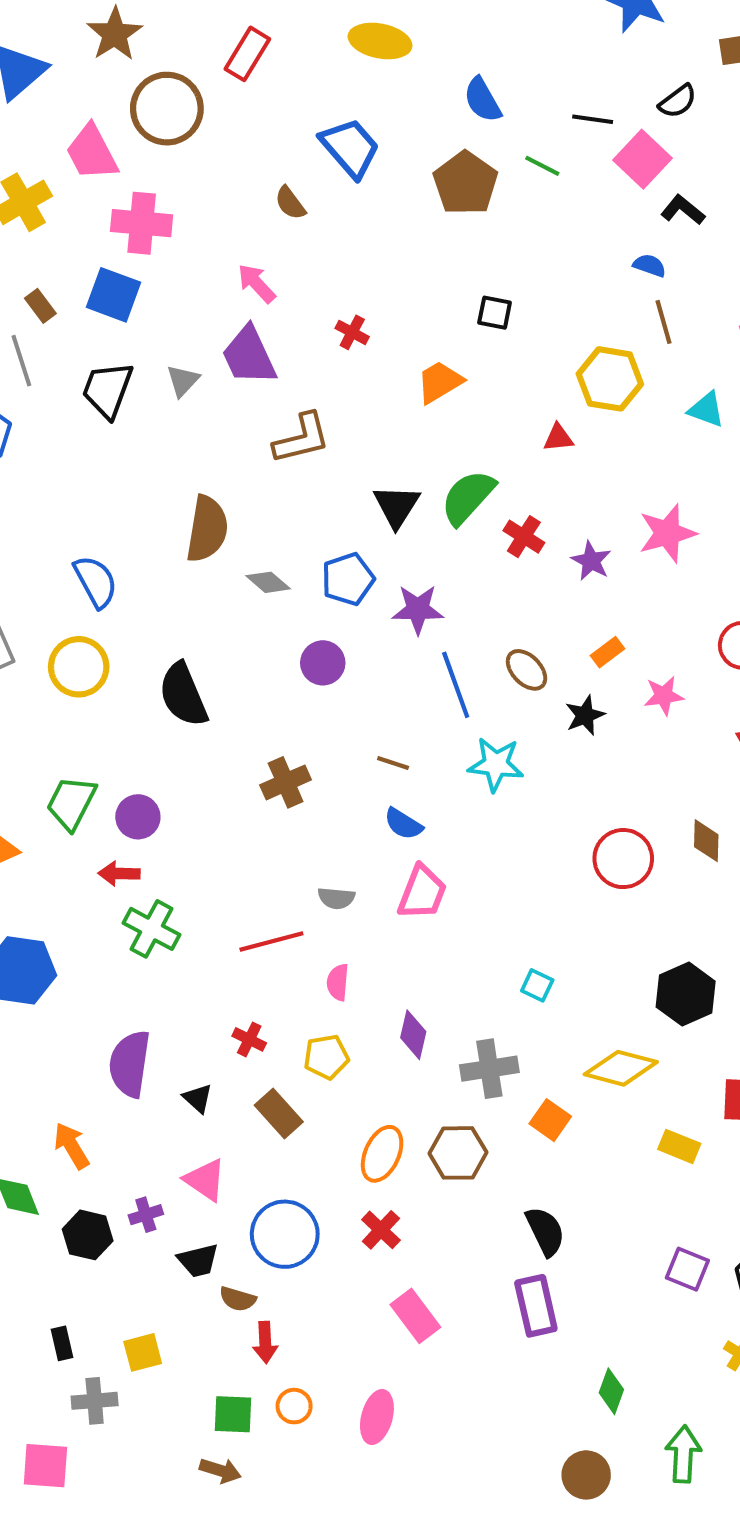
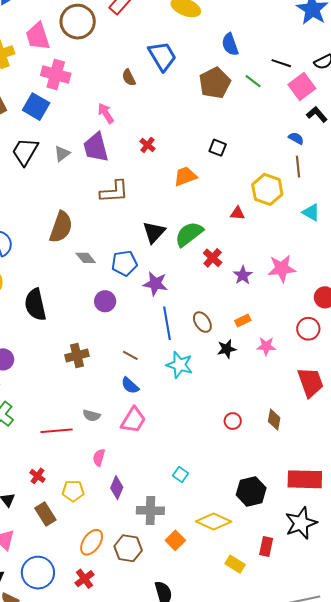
red circle: (623, 859) -> (233, 421), size x0.6
pink semicircle: (338, 982) -> (99, 458), moved

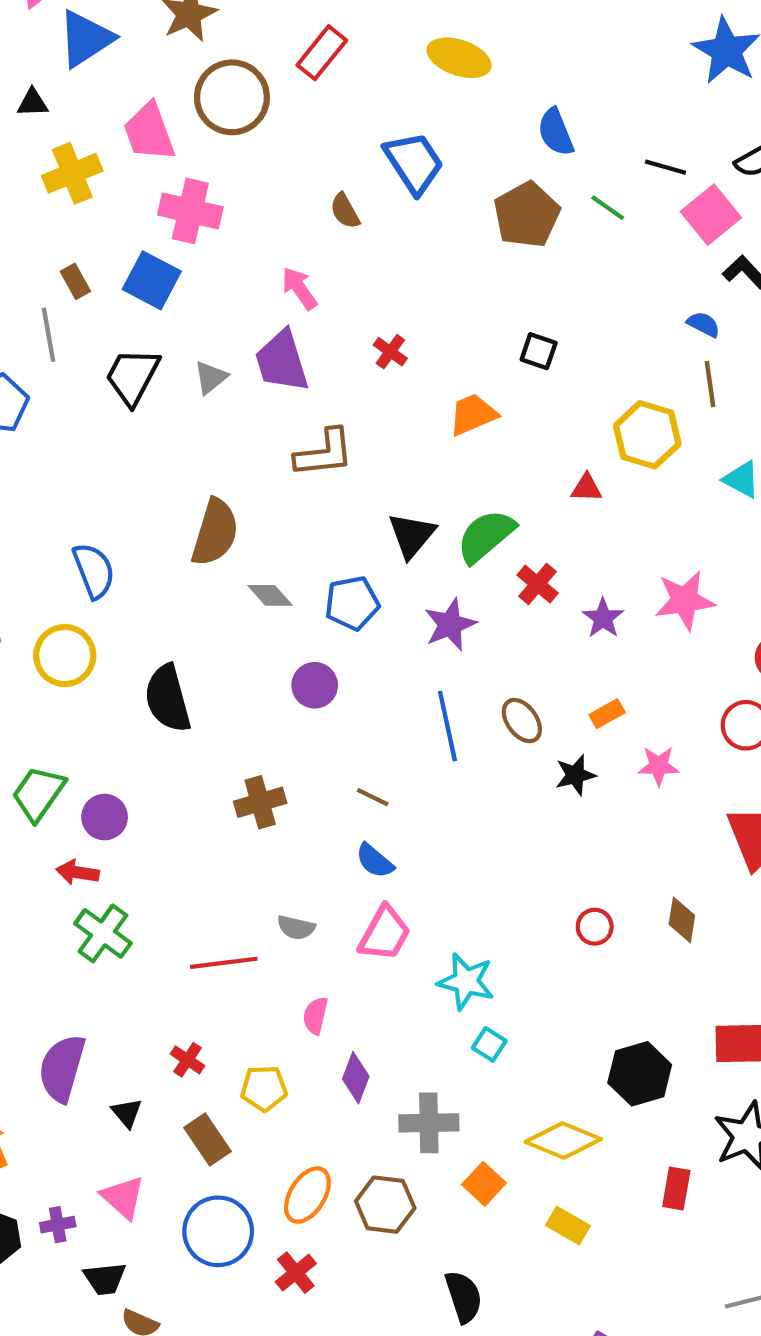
purple star: (155, 284) -> (450, 625), moved, turned -30
cyan star: (180, 365) -> (466, 981), moved
yellow rectangle: (235, 564) -> (568, 1226), moved
blue circle: (38, 573) -> (218, 1231), moved

